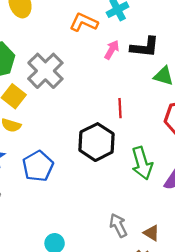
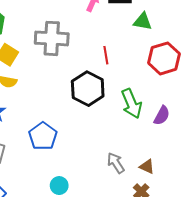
gray cross: (45, 71) -> (52, 38), moved, turned -36
blue pentagon: (38, 166) -> (43, 136), moved

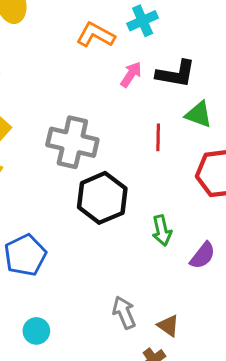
gray cross: (52, 38) -> (72, 142), moved
red line: (106, 55) -> (158, 137), moved
green arrow: (132, 104) -> (162, 230), size x0.7

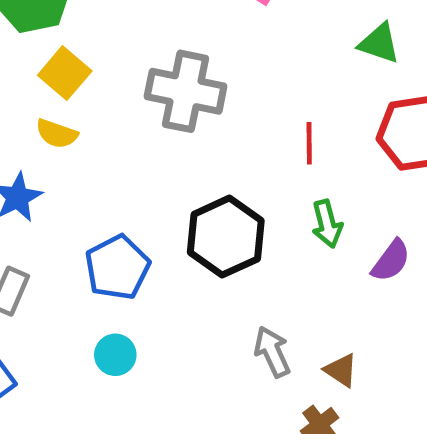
red line: (158, 137) -> (309, 143), moved
black hexagon: (102, 198) -> (226, 237), moved
cyan circle: (36, 331) -> (115, 355), moved

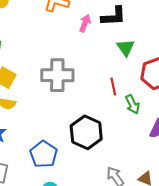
green triangle: (379, 43) -> (126, 48), moved, turned 48
green arrow: (327, 224) -> (132, 104), moved

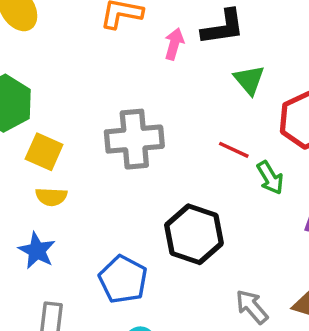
red line: (113, 87) -> (234, 150), turned -48

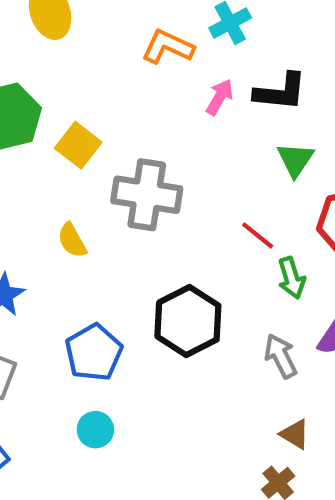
yellow square: (44, 152) -> (78, 145), moved
yellow semicircle: (51, 197) -> (72, 240), moved, turned 44
gray arrow: (252, 307) -> (281, 356), moved

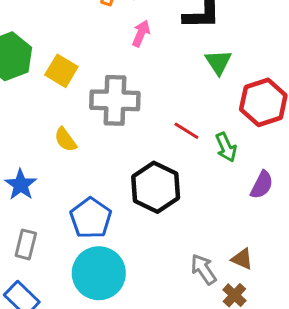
pink arrow: (220, 97) -> (141, 33), moved
red line: (258, 235) -> (186, 131), moved
gray arrow: (281, 356) -> (204, 269), moved
cyan circle: (95, 430) -> (99, 273), size x2.0

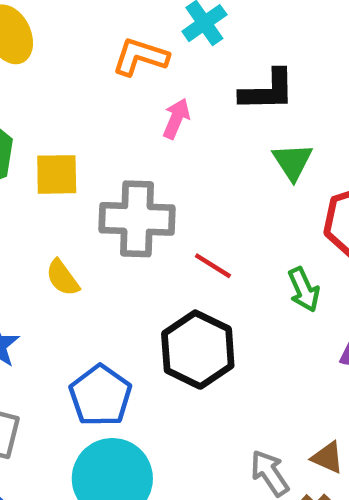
yellow square: (61, 71) -> (57, 174), turned -32
red line: (186, 131) -> (213, 266), moved

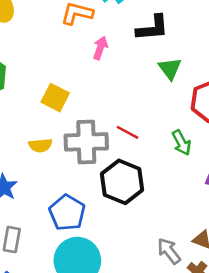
yellow square: (57, 174) -> (55, 98), moved, turned 32
gray cross: (137, 219) -> (86, 142), moved
yellow semicircle: (63, 278) -> (40, 145), turned -55

